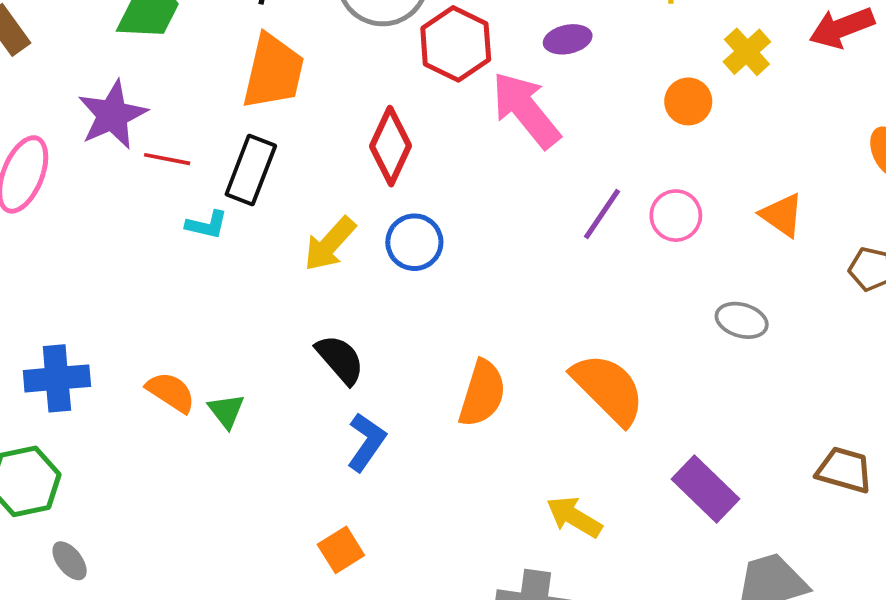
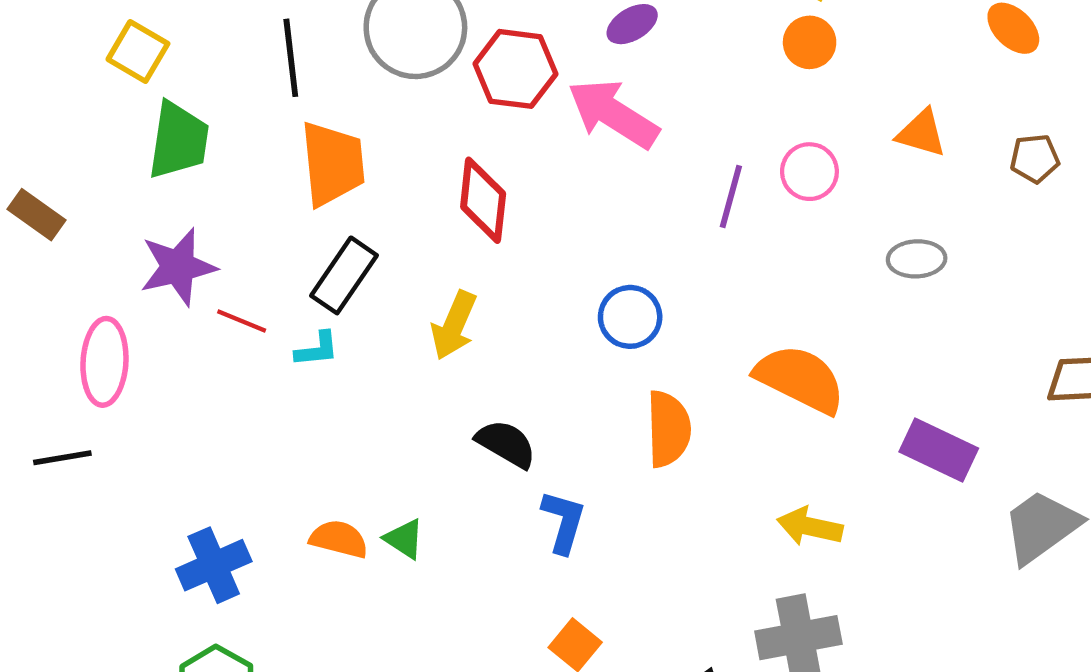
orange circle: (688, 101) -> (810, 42), moved
purple star: (112, 115) -> (178, 267), turned 30
red line: (167, 159) -> (242, 321), moved, turned 30
black rectangle: (251, 170) -> (344, 275), turned 32
blue circle: (414, 242) -> (630, 317), moved

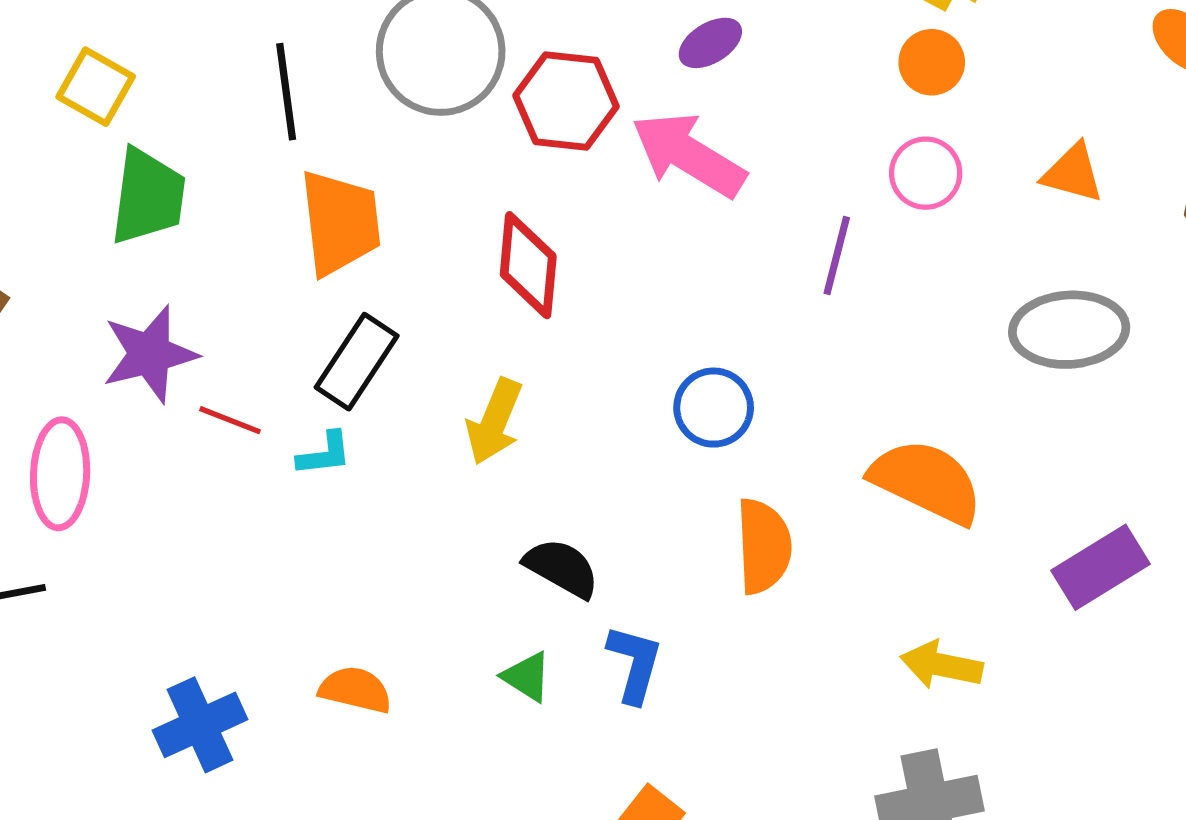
pink circle: (809, 172) -> (926, 173), moved
gray ellipse: (917, 259) -> (1069, 330), size x1.6
purple rectangle: (939, 450) -> (1100, 567), turned -56
green triangle: (404, 539) -> (527, 677), moved

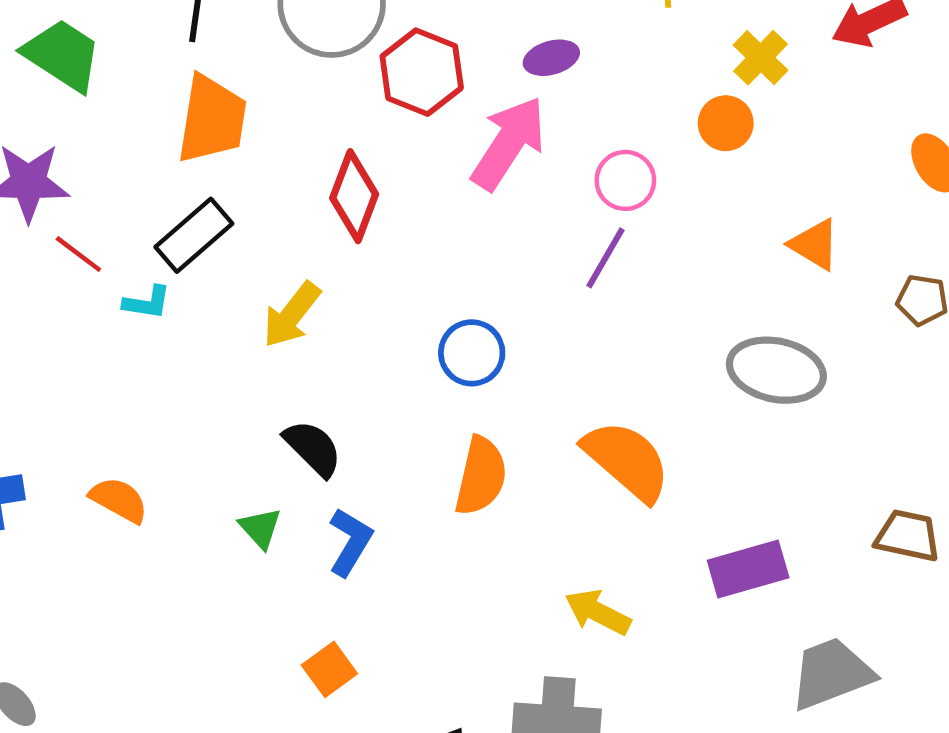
pink arrow: (689, 155) -> (508, 143), turned 76
pink circle: (926, 173) -> (625, 180), moved
green trapezoid: (148, 197) -> (63, 55), turned -80

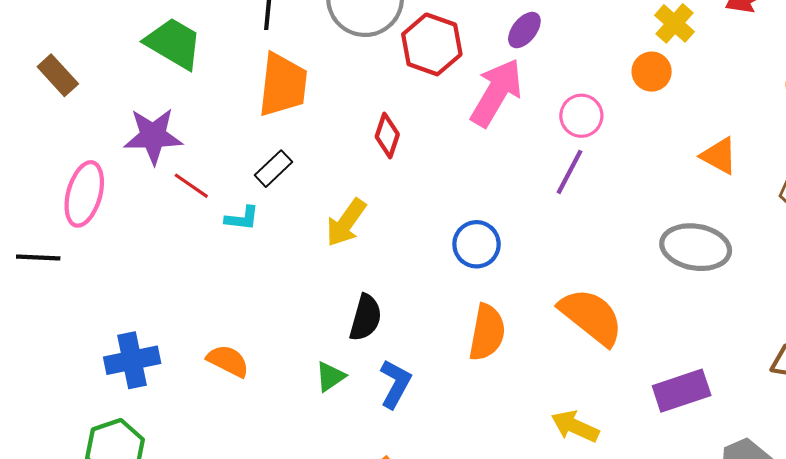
purple ellipse: (551, 58) -> (524, 30), turned -33
red diamond: (354, 196) -> (387, 135), size x0.7
black rectangle: (194, 235) -> (273, 169), size x0.7
black semicircle: (313, 448) -> (366, 318), turned 63
green triangle: (260, 528) -> (330, 377), turned 40

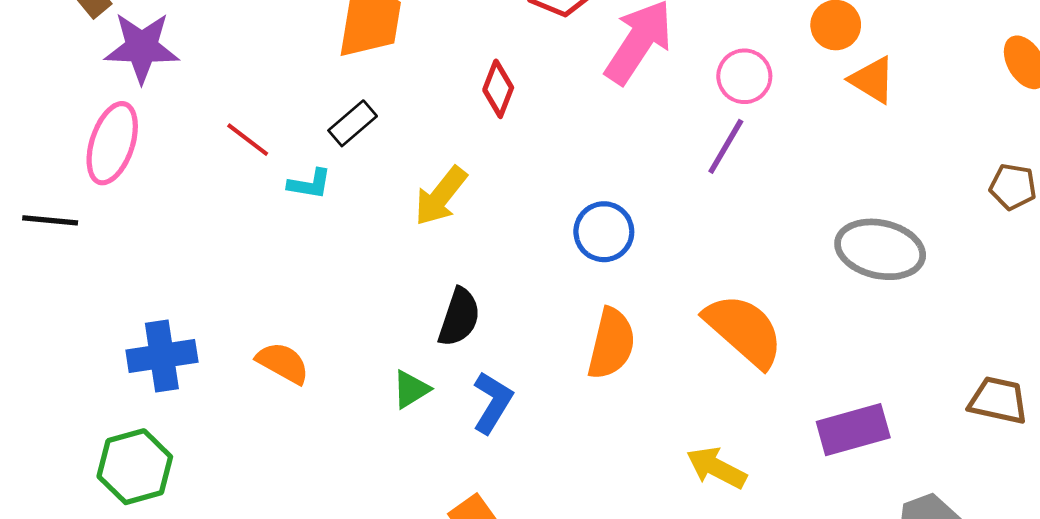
purple star: (153, 136) -> (142, 47), moved
orange triangle: (719, 156) -> (872, 80), moved

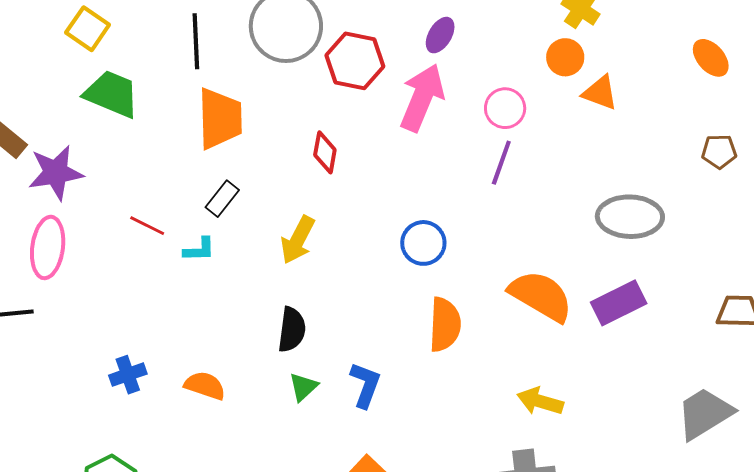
black semicircle: (459, 317) -> (292, 330), moved
blue cross: (162, 356) -> (128, 375), moved, size x0.7
purple rectangle: (853, 430) -> (619, 303), moved

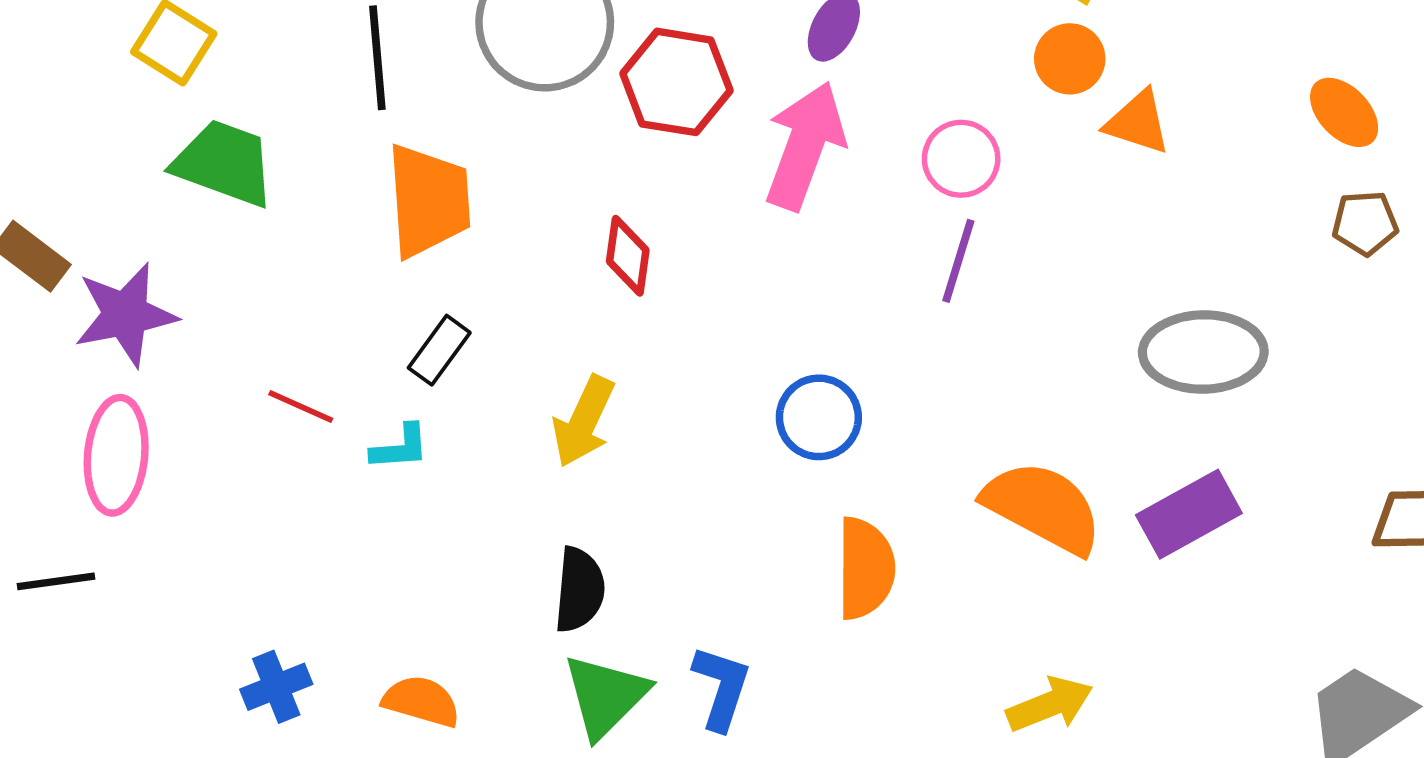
orange ellipse: (711, 58) -> (1344, 112), moved
green triangle: (303, 387) -> (605, 696), size x1.6
yellow arrow: (540, 401) -> (1050, 704), turned 144

